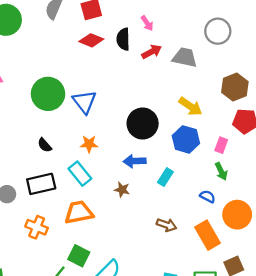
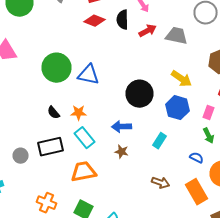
blue triangle: (84, 102) -> (88, 75), turned -40
orange star: (89, 144) -> (78, 113), moved
blue arrow: (135, 161) -> (122, 127), moved
orange cross: (37, 227) -> (46, 203), moved

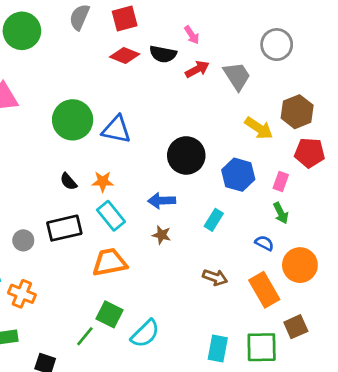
black semicircle: (122, 20) -> (163, 54), turned -78
gray trapezoid: (176, 36) -> (237, 76), turned 45
yellow arrow: (182, 79) -> (259, 128), moved
orange cross: (46, 203) -> (22, 294), moved

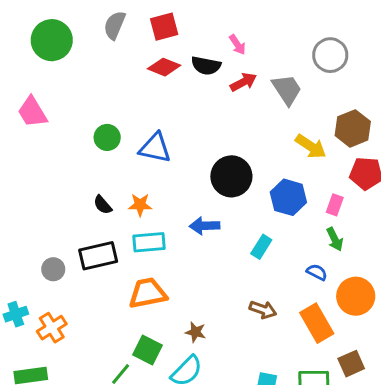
green circle: (73, 120) -> (107, 137), size x0.6
cyan rectangle: (111, 216) -> (149, 242), turned -56
brown star: (162, 235) -> (195, 332), moved
orange cross: (22, 294) -> (52, 328), turned 36

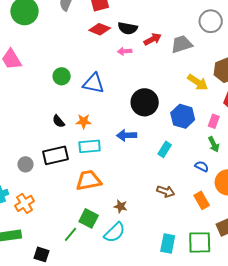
pink arrow: (237, 45) -> (125, 51), moved, turned 120
gray trapezoid: (287, 90) -> (182, 44), turned -75
orange rectangle: (317, 323) -> (202, 200), size x0.7

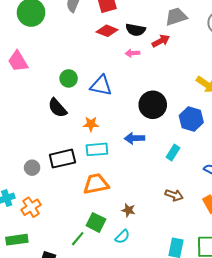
gray trapezoid: (182, 44) -> (176, 17), moved
black semicircle: (59, 121) -> (57, 108), moved, size x1.5
cyan semicircle: (115, 232) -> (122, 237), size x0.7

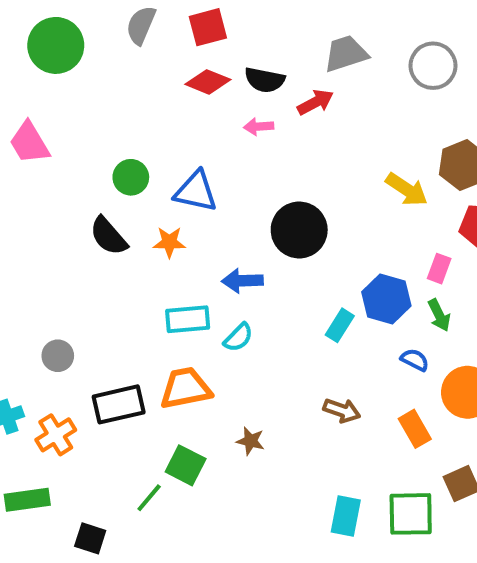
blue hexagon: (191, 119) -> (386, 299), moved
orange star: (91, 124) -> (169, 242), moved
blue arrow: (134, 138) -> (242, 281), moved
black rectangle: (62, 159) -> (119, 404), moved
cyan semicircle: (122, 237) -> (238, 338), moved

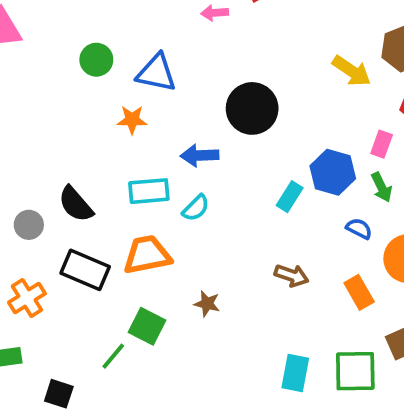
black semicircle: (108, 236) -> (76, 204), moved
black rectangle: (119, 404) -> (85, 270), turned 36

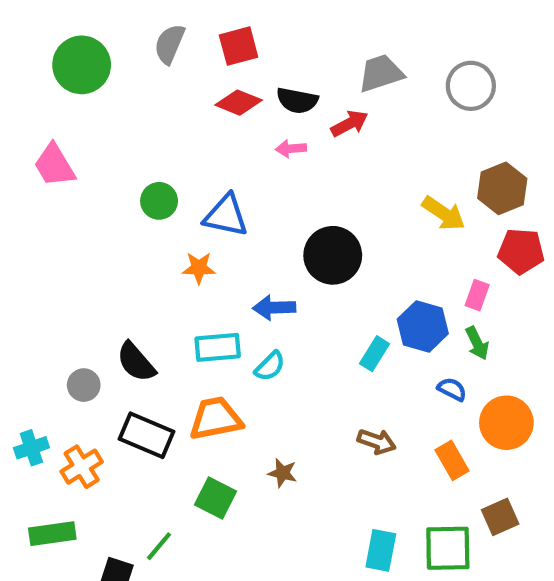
green line: (113, 356) -> (159, 546), moved

